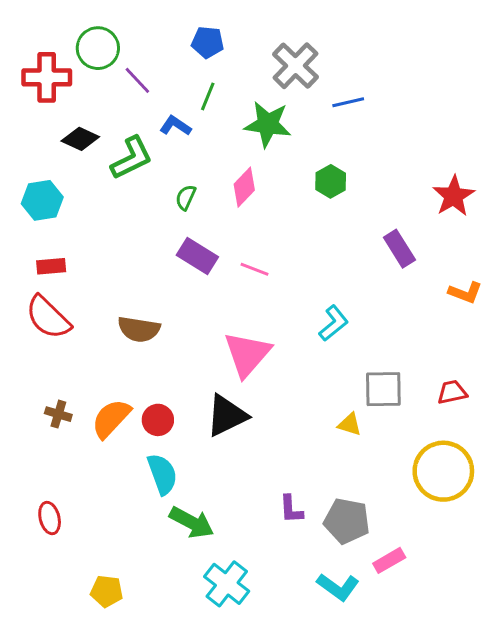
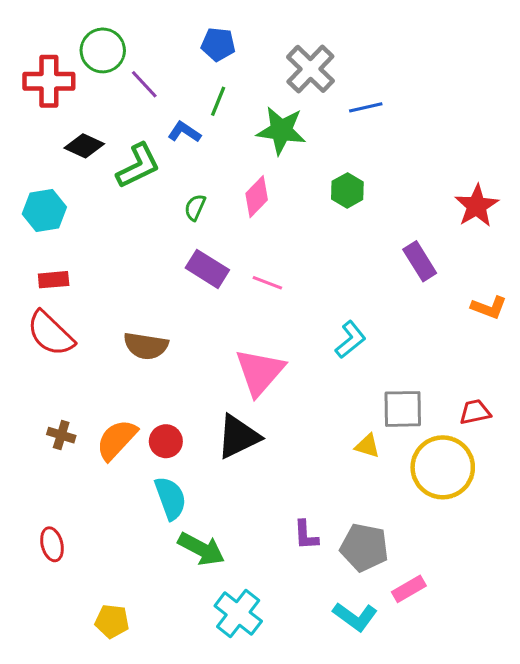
yellow circle: (443, 471) -> (443, 467), moved

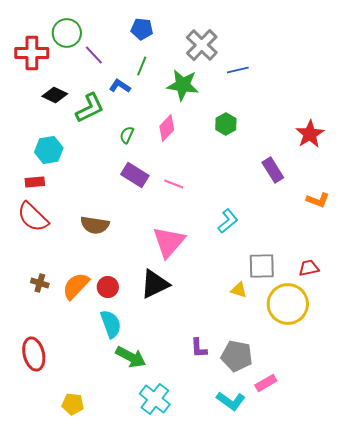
cyan hexagon: (44, 210) -> (49, 150), moved
red ellipse: (52, 544) -> (34, 354), size x1.5

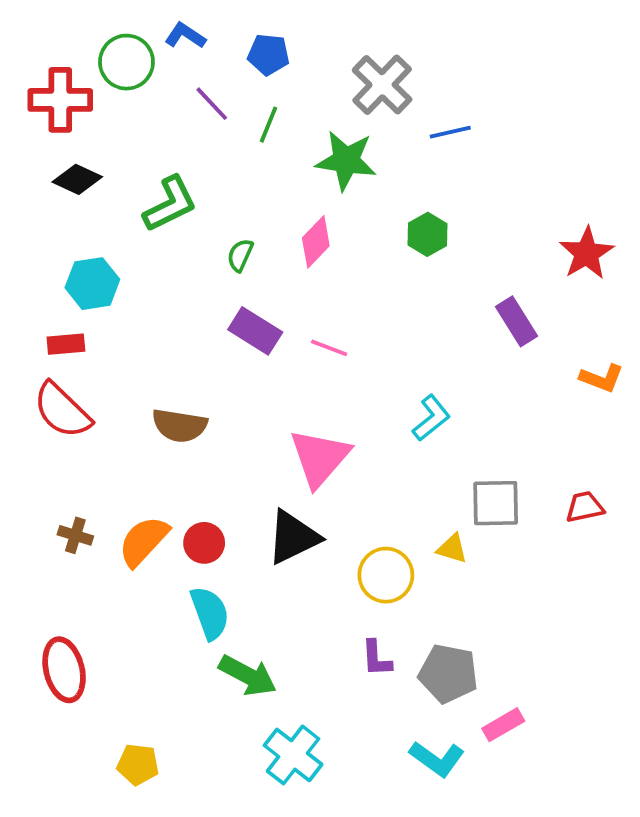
purple line: (94, 55) -> (212, 104), moved
blue L-shape: (120, 86) -> (185, 36), moved
black diamond: (55, 95) -> (77, 179), moved
yellow circle: (288, 304) -> (386, 575), moved, size x0.7

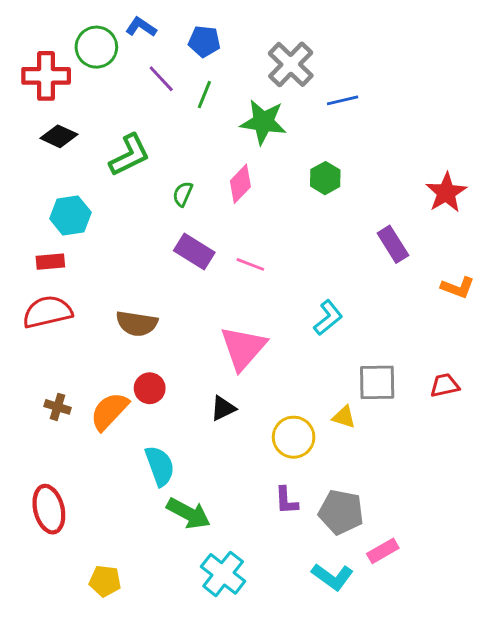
red semicircle: (62, 410) -> (47, 312), turned 123
black triangle: (293, 537) -> (223, 408), size x0.6
red circle: (204, 543) -> (150, 388), moved

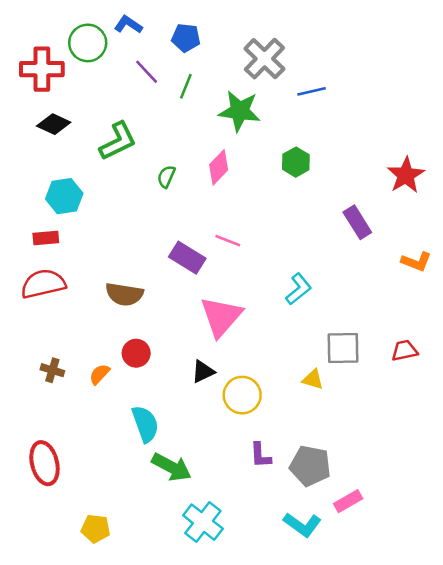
purple rectangle: (194, 251) -> (187, 258), moved
orange semicircle: (109, 411) -> (99, 374), size x0.6
yellow circle: (294, 437) -> (242, 395), moved

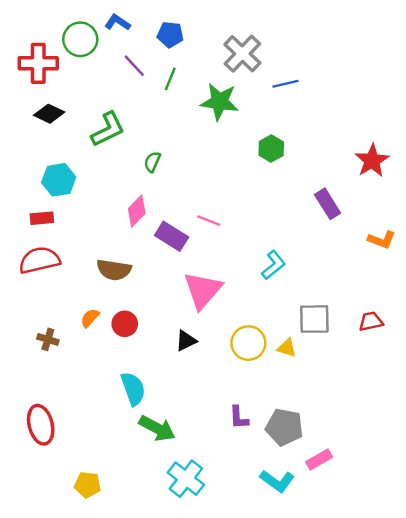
pink diamond: (219, 167) -> (137, 211), moved
orange semicircle: (99, 374) -> (90, 318), moved
yellow circle: (242, 395) -> (248, 343), moved

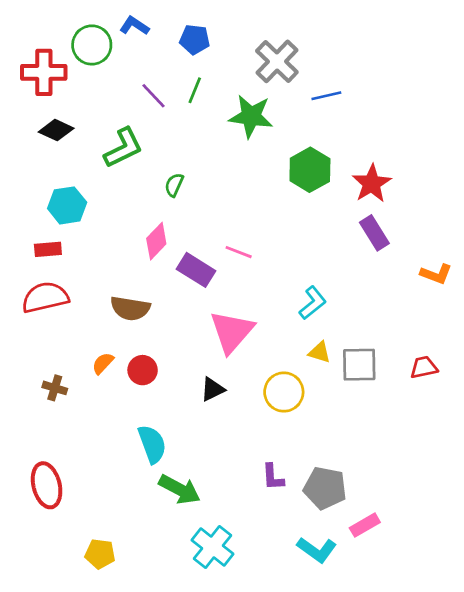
purple line: (134, 66) -> (154, 96), moved
green hexagon: (271, 149) -> (310, 170), size x1.4
red star: (372, 161) -> (372, 184), moved
yellow triangle: (287, 348) -> (320, 352), moved

